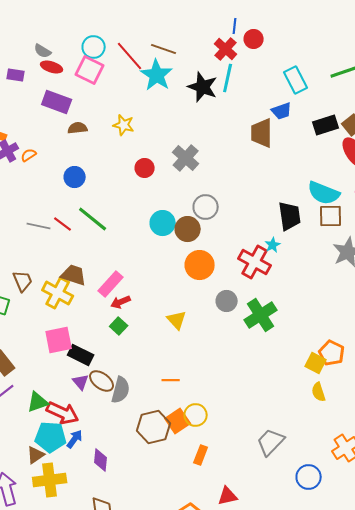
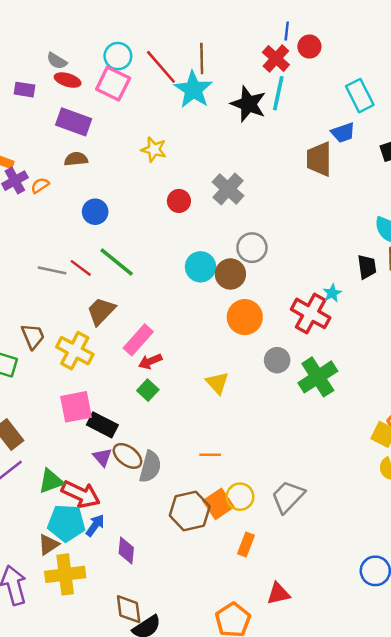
brown line: (164, 49) -> (202, 58), turned 70
brown semicircle: (78, 128) -> (76, 159), moved
black trapezoid: (290, 216) -> (367, 267), moved, size x0.7
brown trapezoid: (74, 275) -> (101, 311), moved, turned -64
gray trapezoid: (271, 442) -> (288, 497), moved

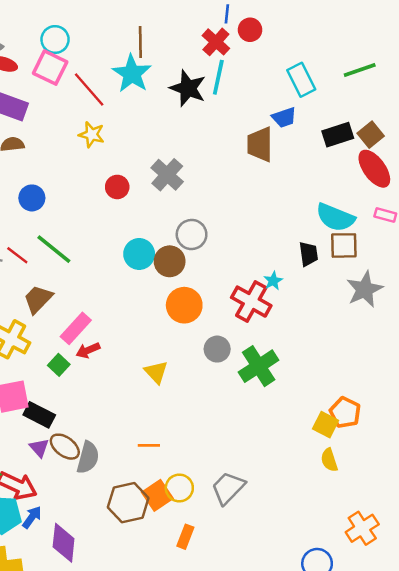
red line: (161, 67) -> (89, 89), moved
green square: (148, 390) -> (59, 365), moved
purple diamond: (126, 551) -> (64, 543), size x1.4

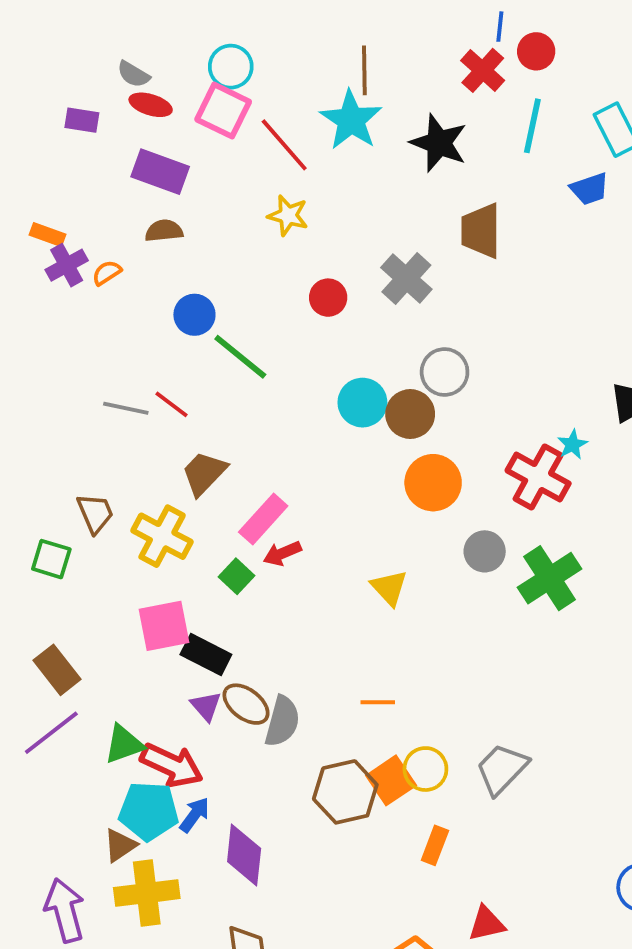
cyan line: (218, 77) -> (532, 126), moved
brown trapezoid: (260, 144) -> (481, 231), moved
green line: (54, 249) -> (240, 357), moved

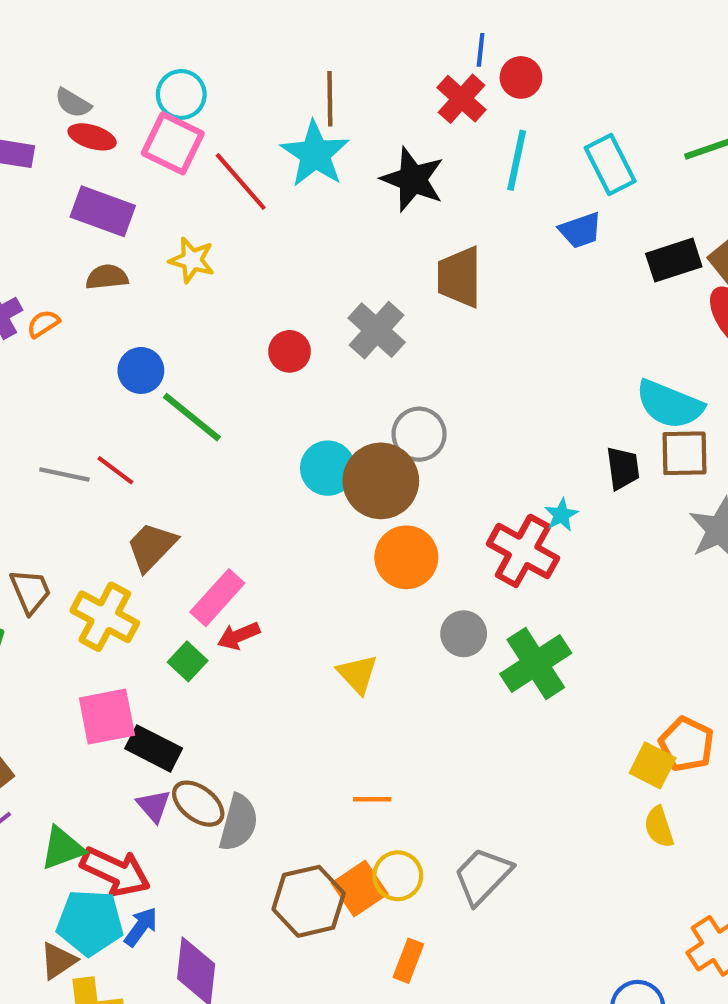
yellow star: (288, 215) -> (192, 260), moved
brown circle: (410, 414) -> (381, 481), size x1.4
orange line: (378, 702) -> (372, 799), moved

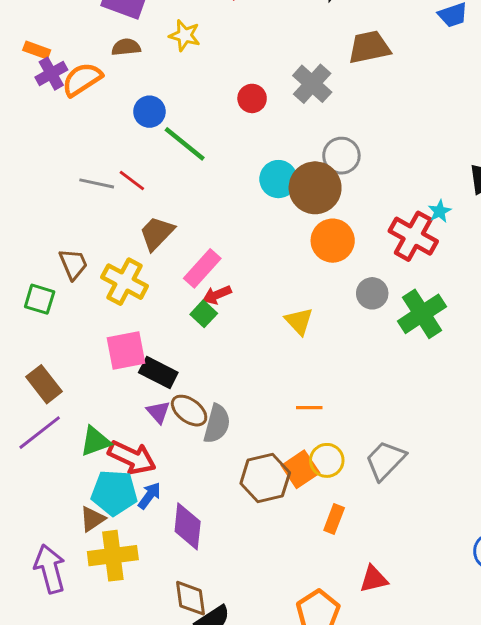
brown trapezoid: (459, 277) -> (369, 47), turned 78
orange semicircle: (43, 324) -> (82, 79), size x1.8
green square: (188, 661) -> (204, 314), moved

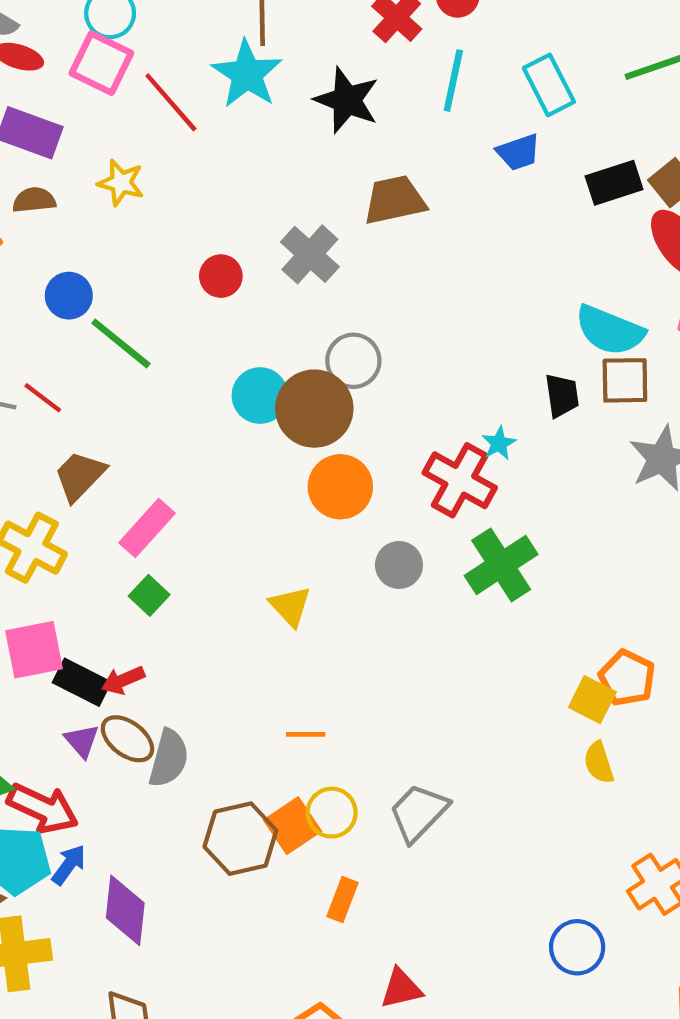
red arrow: (217, 295) -> (123, 680), moved
green cross: (422, 314) -> (501, 565), moved

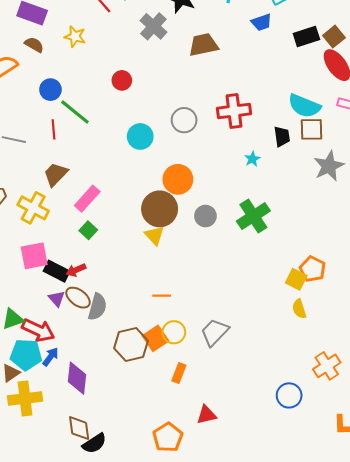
brown semicircle: (34, 200) -> (34, 45), turned 36
gray cross: (310, 254) -> (153, 26), moved
red line: (43, 398) -> (54, 129), moved, turned 48
brown circle: (314, 409) -> (160, 209), moved
red cross: (460, 480) -> (234, 111), moved, turned -36

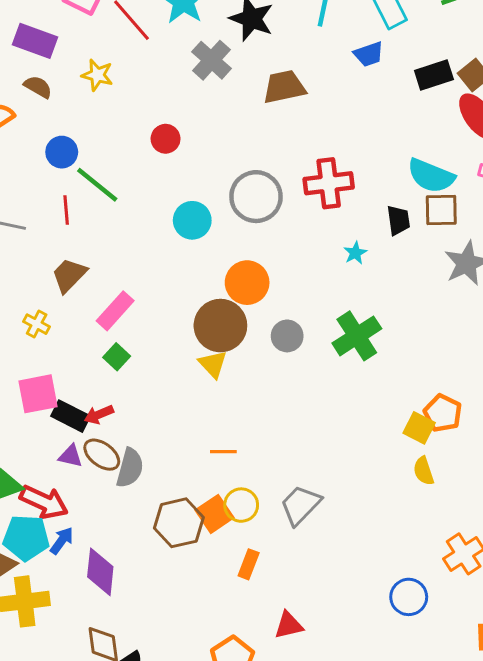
gray circle: (184, 120) -> (256, 197), size x1.4
yellow cross: (33, 208) -> (37, 324), size x0.6
purple triangle: (57, 299) -> (71, 456), turned -36

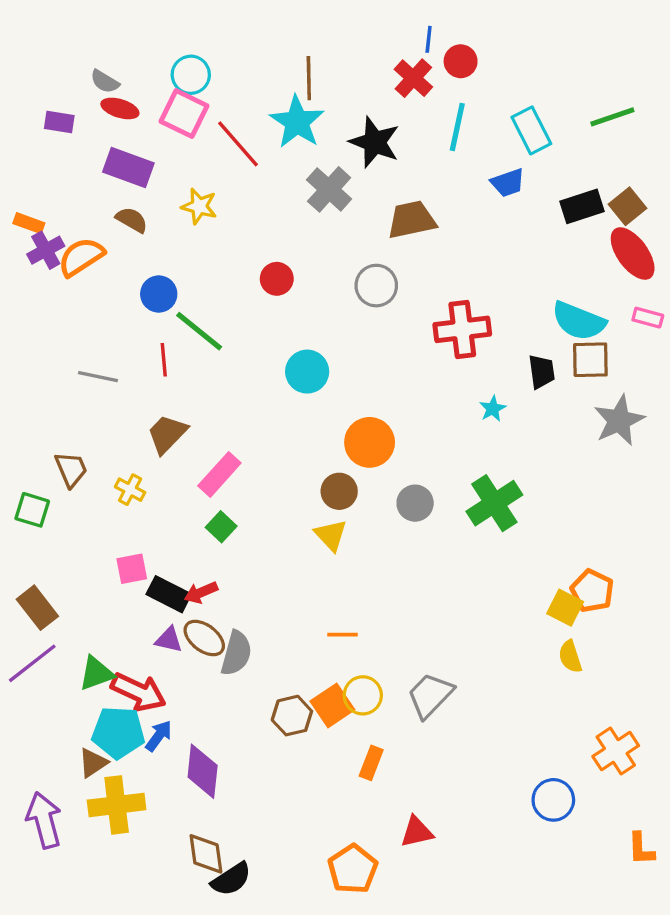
gray circle: (256, 197) -> (376, 286), moved, size x0.7
brown circle: (220, 326) -> (339, 491), size x0.6
pink square: (38, 394) -> (132, 569), size x0.7
brown hexagon: (179, 523) -> (292, 716), size x0.7

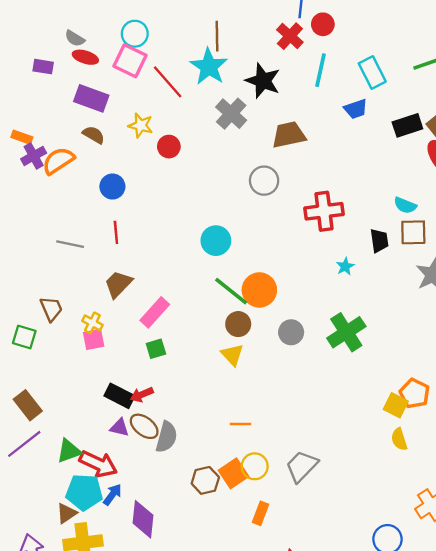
red circle: (277, 279) -> (169, 147), moved
cyan semicircle: (579, 321) -> (405, 205), size x0.6
green line: (199, 331) -> (231, 291), moved
green square: (221, 527) -> (156, 349), turned 30
pink square: (132, 569) -> (94, 339), moved

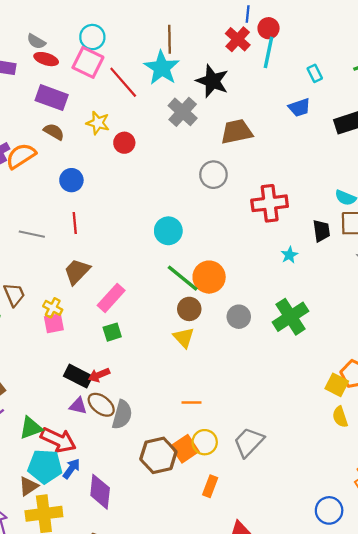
cyan line: (320, 70) -> (269, 52), moved
cyan rectangle: (372, 72) -> (315, 73), size x0.6
brown hexagon: (205, 480) -> (158, 455), size x1.4

